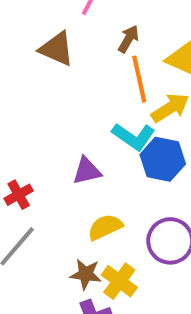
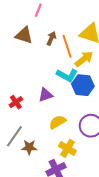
brown arrow: (129, 39) -> (51, 38), moved
red cross: (19, 195) -> (16, 102), moved
brown star: (86, 274) -> (29, 147), moved

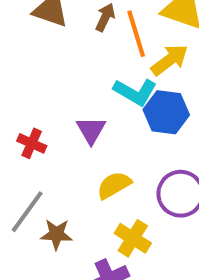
purple triangle: (45, 95) -> (91, 130), turned -42
red cross: (16, 102) -> (32, 143), turned -32

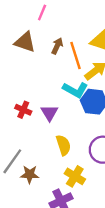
red cross: (32, 143) -> (23, 110), moved
yellow semicircle: (114, 185) -> (63, 145), turned 102

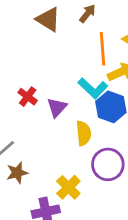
brown arrow: (57, 46) -> (87, 14), moved
yellow semicircle: (63, 145) -> (84, 133), moved
brown star: (30, 174) -> (17, 173), turned -30

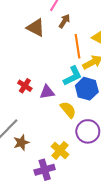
cyan L-shape: (93, 88) -> (72, 76), turned -65
purple triangle: (57, 107) -> (47, 92), turned 42
yellow semicircle: (84, 133) -> (68, 110), turned -30

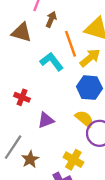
cyan L-shape: (72, 76) -> (52, 61), moved, turned -90
purple triangle: (47, 92) -> (46, 120), moved
yellow semicircle: (68, 110) -> (84, 119), moved

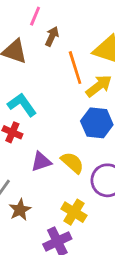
cyan L-shape: (52, 61) -> (22, 105), moved
yellow semicircle: (84, 119) -> (72, 163), moved

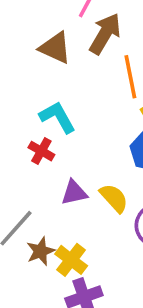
brown arrow: (52, 36) -> (105, 34), size x1.6
yellow cross: (74, 212) -> (71, 260), moved

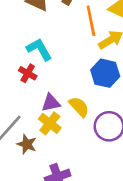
brown star: (40, 251) -> (27, 144), turned -30
yellow cross: (71, 260) -> (50, 123), moved

